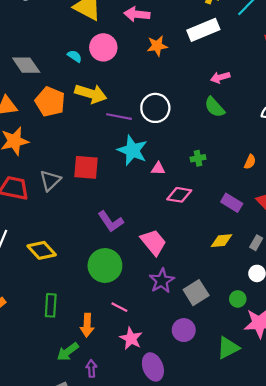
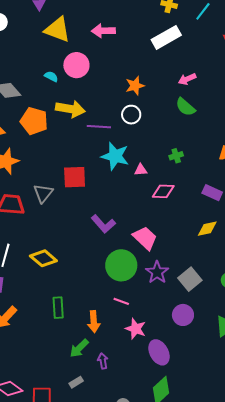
orange star: (157, 46) -> (135, 86), moved
white circle: (155, 108) -> (131, 115), size x0.7
green circle: (105, 265) -> (121, 265), moved

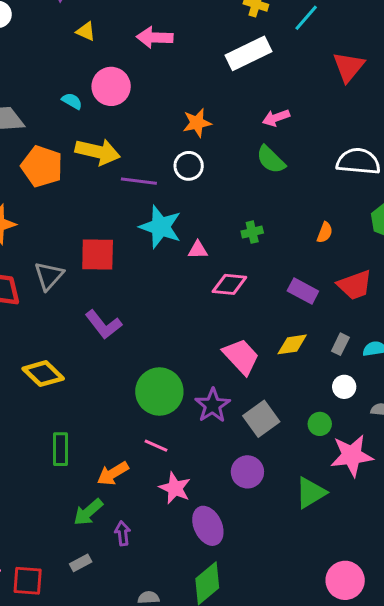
yellow triangle: (57, 30) -> (86, 31), size x0.5
purple L-shape: (103, 224) -> (103, 325), moved
pink trapezoid: (145, 238) -> (241, 356), moved
orange arrow: (94, 322) -> (113, 473), turned 60

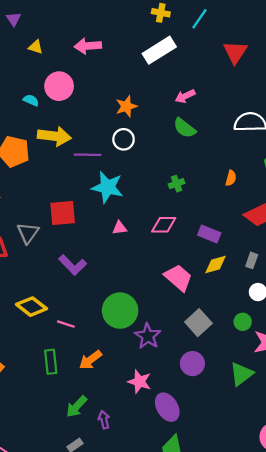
pink triangle: (198, 250) -> (120, 228), moved
purple rectangle: (303, 291) -> (209, 234), moved
purple star: (213, 405) -> (148, 336), moved
pink line: (156, 446) -> (66, 324), moved
orange arrow: (113, 473) -> (90, 360), moved

